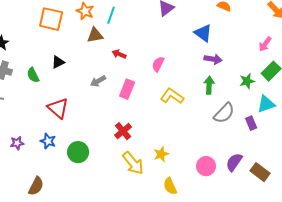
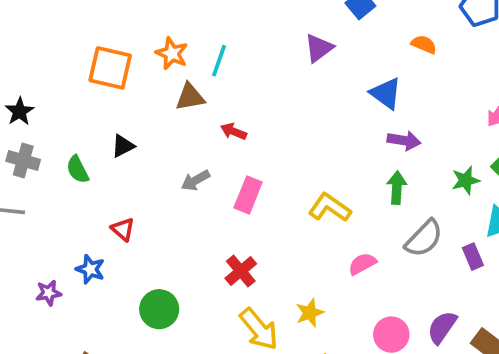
pink semicircle: (158, 64) -> (362, 264), moved, turned 35
red triangle: (58, 108) -> (123, 229), size x0.6
blue star: (48, 141) -> (90, 269), moved

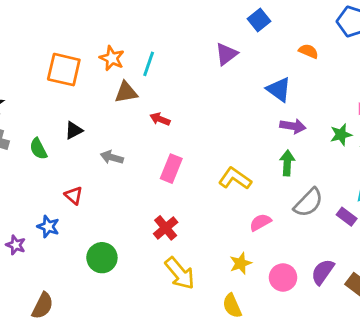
gray arrow: (195, 180) -> (112, 157), moved, turned 45
green star: (466, 180) -> (341, 135), moved
purple rectangle: (473, 257) -> (347, 217), turned -30
purple star: (49, 293) -> (16, 245), turned 30
yellow star: (310, 313) -> (241, 263), moved

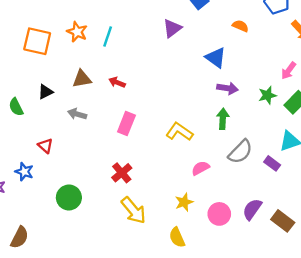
brown triangle: (126, 92) -> (82, 79), moved

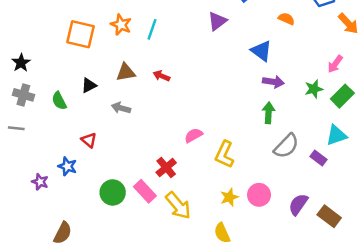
pink rectangle: (126, 123) -> (145, 191), moved, turned -65
yellow L-shape: (179, 132) -> (224, 154), moved, turned -100
pink semicircle: (200, 168) -> (194, 135), moved
pink circle: (219, 214) -> (259, 195), moved

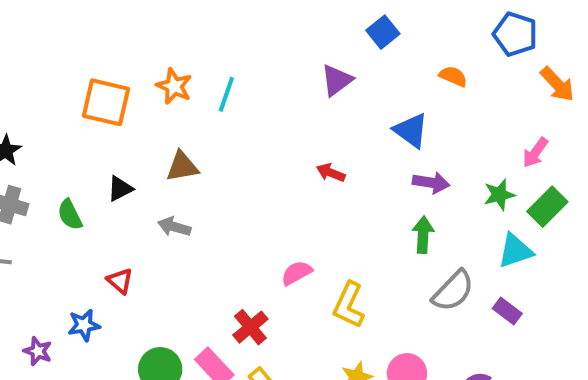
red arrow: (161, 76) -> (331, 173), moved
cyan triangle: (336, 135) -> (515, 251), moved
blue star: (67, 166) -> (84, 325), turned -30

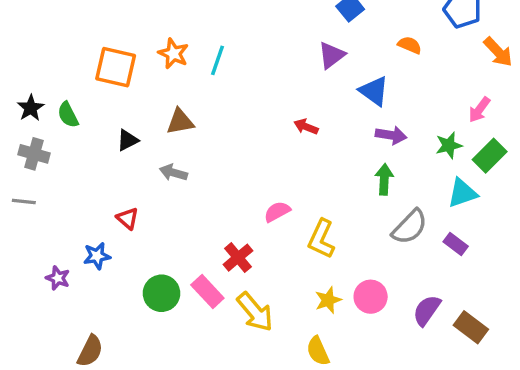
purple triangle: (337, 80) -> (331, 55), moved
green semicircle: (70, 215) -> (68, 115), moved

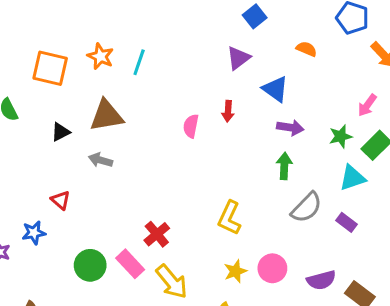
brown triangle: (180, 122) -> (106, 116), size x1.4
red arrow: (306, 127) -> (228, 111), moved, turned -108
pink semicircle: (277, 212) -> (191, 126), moved, turned -50
purple semicircle: (427, 310) -> (321, 280), turned -140

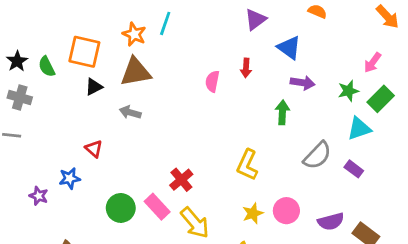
orange star: (101, 56) -> (134, 34), moved
orange square: (50, 68) -> (84, 52), moved
green arrow: (284, 166) -> (282, 112), moved

